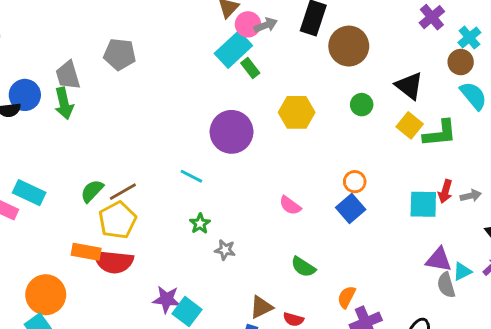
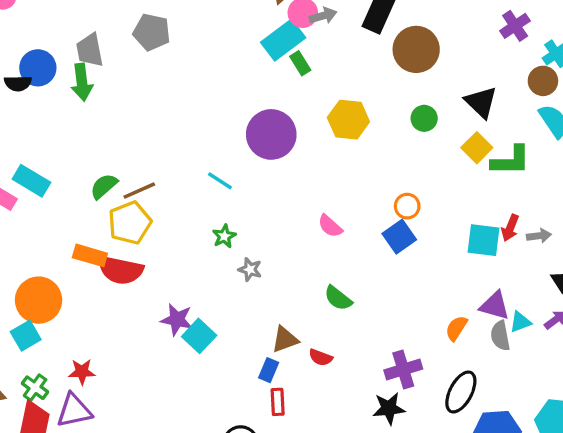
orange semicircle: (346, 297) -> (456, 328), moved

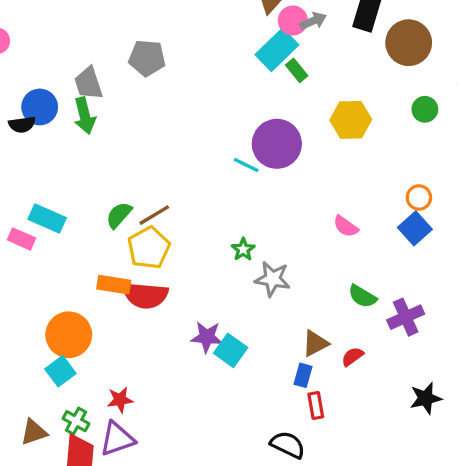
cyan line: (220, 181) -> (246, 165), moved
gray star: (250, 269) -> (273, 279), size x1.5
red semicircle: (321, 357) -> (352, 357), turned 130
purple cross: (403, 369) -> (406, 317), moved

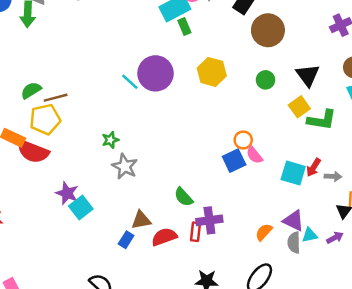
pink semicircle: (346, 226) -> (254, 155), moved
red semicircle: (352, 357) -> (164, 237), size x1.5
red rectangle: (316, 405) -> (196, 232), moved

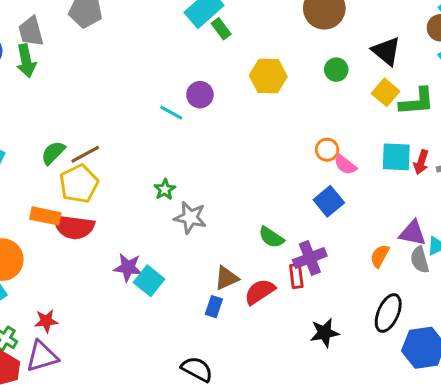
purple circle: (155, 73) -> (200, 95), size x0.6
blue square: (234, 161) -> (329, 201), moved
cyan square: (293, 173) -> (396, 157), moved

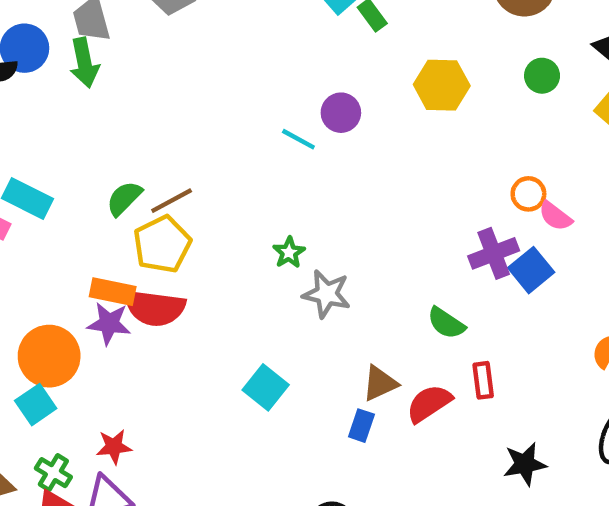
purple cross: (310, 258) -> (494, 253), moved
purple star: (128, 268) -> (109, 323), moved

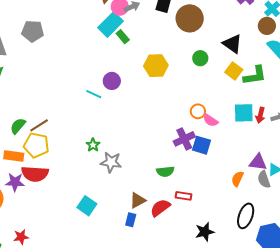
yellow pentagon: (162, 244) -> (36, 145), turned -30
blue square: (531, 270) -> (201, 145), turned -30
orange rectangle: (113, 292) -> (14, 156), moved
green semicircle: (446, 323) -> (165, 171), turned -36
red rectangle: (483, 380) -> (184, 196), turned -70

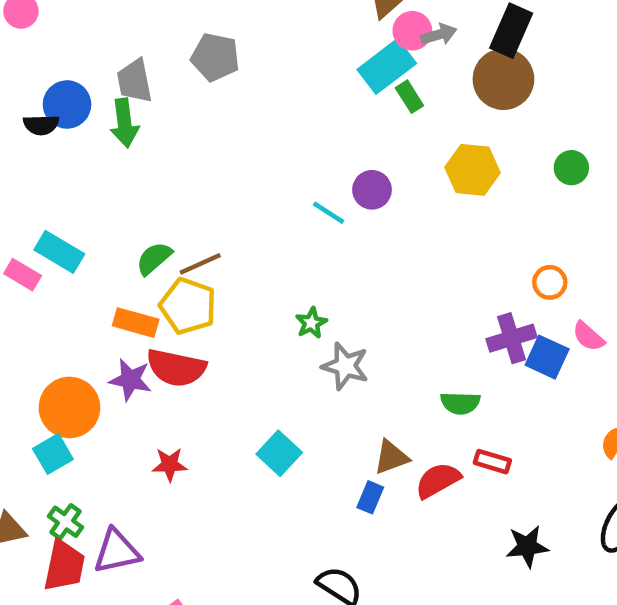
brown circle: (190, 18) -> (503, 79), moved
pink semicircle: (211, 120) -> (588, 336), moved
red star: (21, 237) -> (170, 465), moved

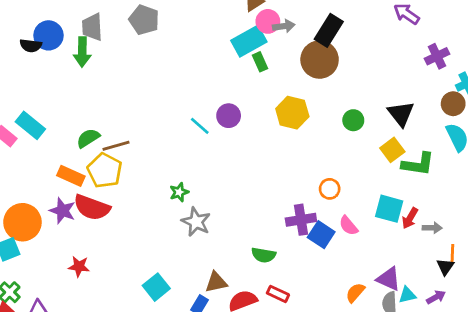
cyan square: (279, 453) -> (156, 287), moved

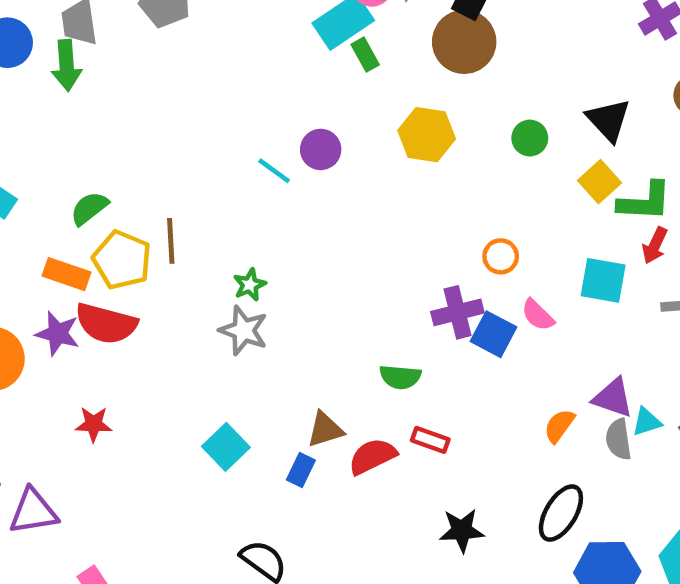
brown line: (116, 146) -> (171, 241), moved, turned -72
red arrow: (410, 218) -> (655, 245), moved
gray star: (196, 222) -> (244, 330), moved

